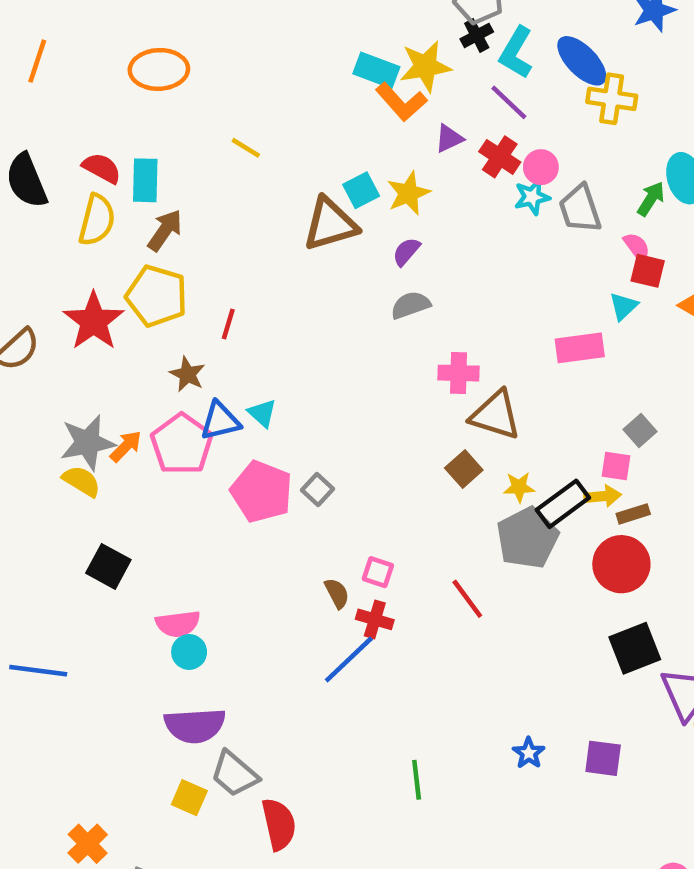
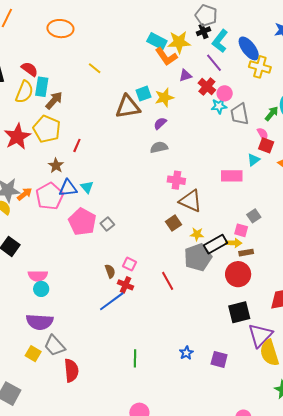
cyan rectangle: (145, 180) -> (42, 87), moved

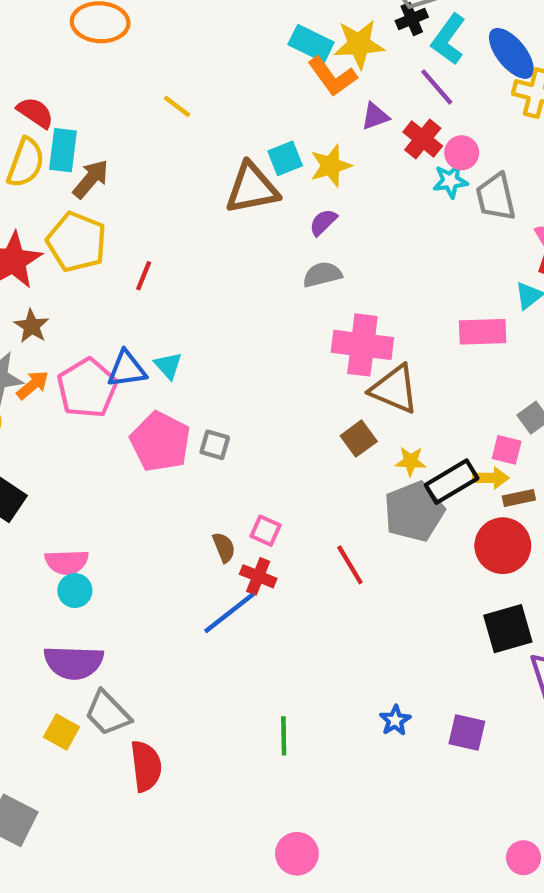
brown star: (56, 165) -> (32, 326), moved
pink cross: (176, 180) -> (362, 345), size x1.5
gray square: (107, 224) -> (215, 445), turned -32

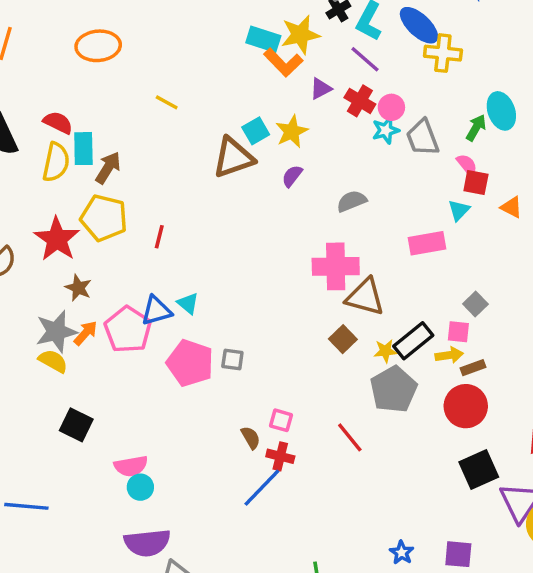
gray semicircle: (322, 275) -> (352, 201), moved
black rectangle: (452, 482) -> (413, 341), moved

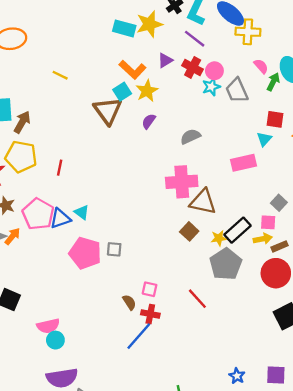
orange L-shape: (283, 62) -> (133, 70), moved
brown triangle: (233, 158) -> (108, 111), turned -44
pink semicircle: (467, 165) -> (261, 66), moved
pink pentagon: (128, 330) -> (38, 214), moved

